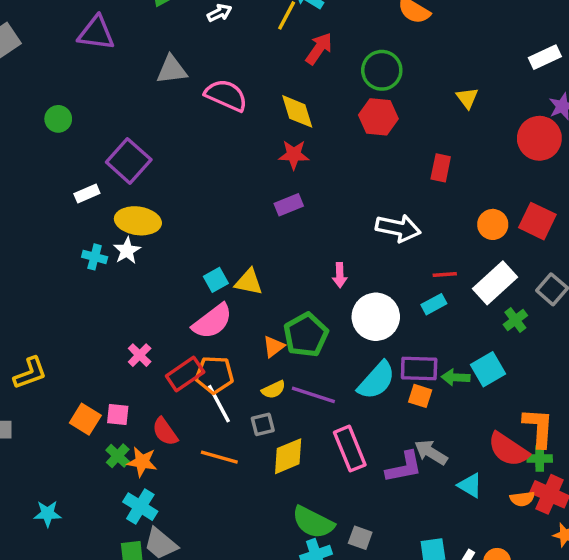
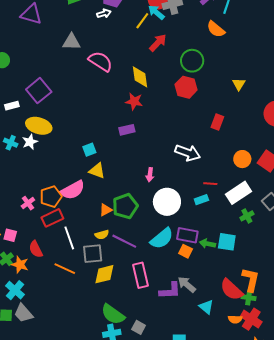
cyan square: (216, 280) -> (89, 150), moved
cyan square: (488, 369) -> (227, 242), turned 30
orange pentagon: (214, 375) -> (51, 197), moved, turned -30
gray square: (263, 424) -> (93, 254), size x1.5

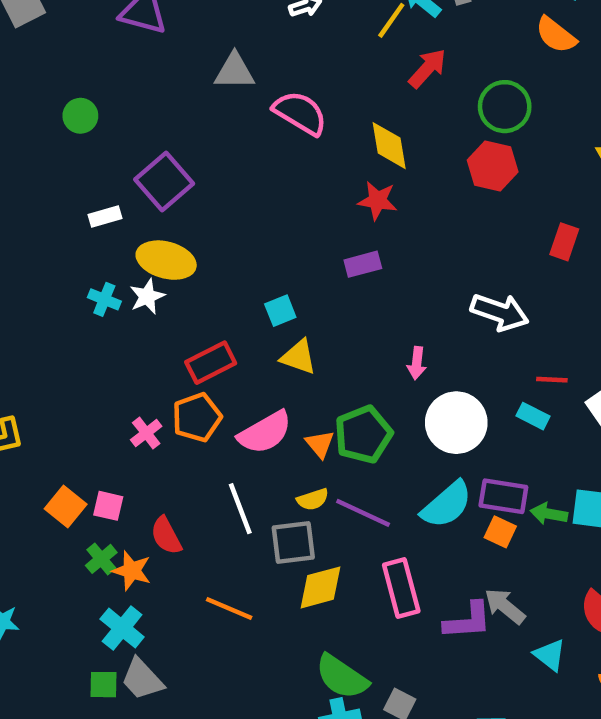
pink semicircle: (73, 190) -> (265, 432), moved
cyan rectangle: (201, 200) -> (533, 416), turned 48
orange triangle: (106, 210) -> (320, 444), turned -40
red rectangle: (52, 218) -> (211, 363), moved
orange line: (65, 269) -> (229, 608), moved

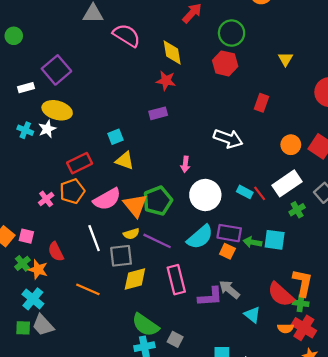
red line: (552, 380) -> (260, 193), moved, turned 49
orange triangle: (320, 444) -> (135, 205), size x1.6

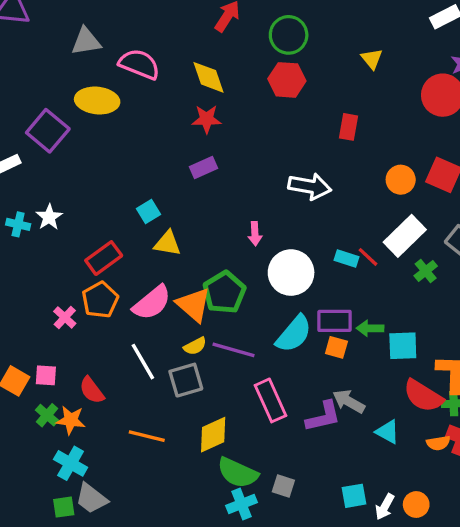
yellow ellipse: (57, 110) -> (97, 101), moved
cyan square: (275, 240) -> (403, 346), moved
yellow diamond: (135, 279) -> (213, 435), moved

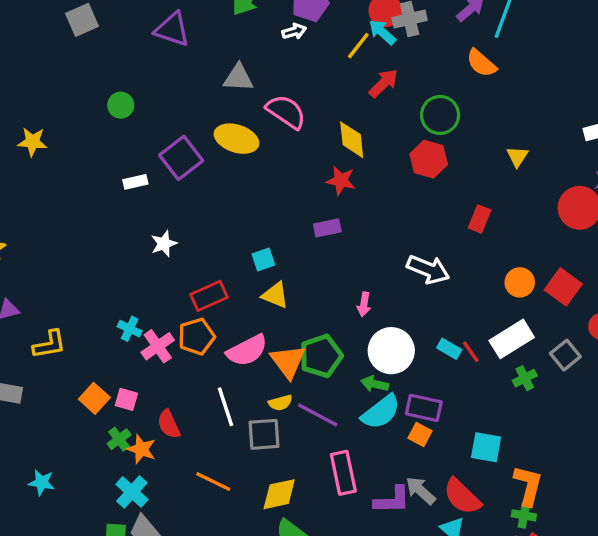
cyan cross: (18, 224) -> (130, 329), moved
pink cross: (65, 317) -> (158, 346), size x1.4
green arrow: (370, 328) -> (375, 384), moved
red semicircle: (423, 396) -> (462, 496), moved

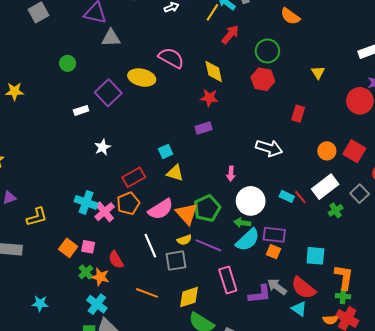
gray triangle: (238, 78) -> (111, 38), moved
cyan cross: (130, 329) -> (86, 202), size x1.5

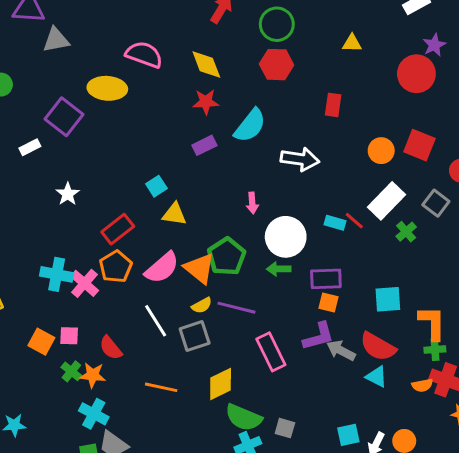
yellow triangle: (318, 72) -> (352, 43), turned -48
cyan semicircle: (248, 240) -> (250, 126), moved
purple L-shape: (260, 294) -> (319, 336), moved

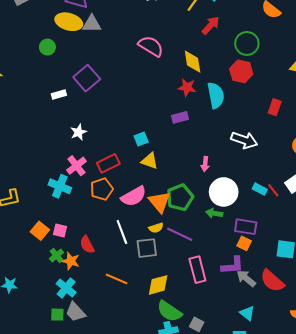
yellow ellipse: (107, 88) -> (69, 22), moved
cyan semicircle: (250, 126) -> (216, 95), moved, turned -60
pink cross: (85, 283) -> (76, 166), moved
cyan triangle: (377, 377) -> (247, 313), moved

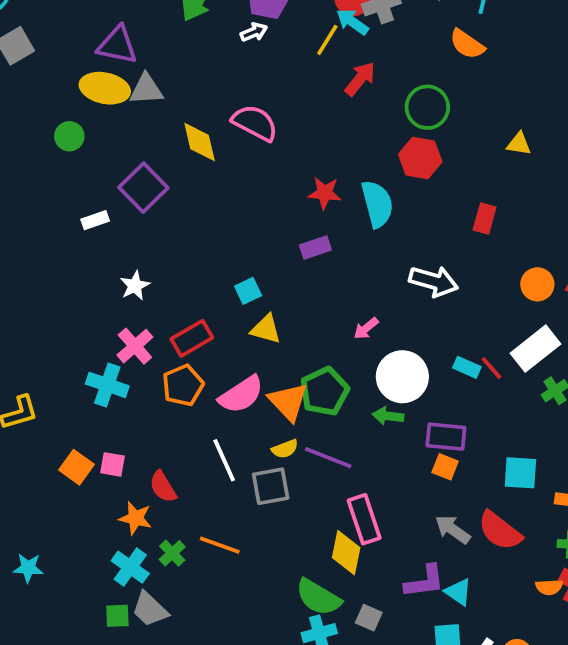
yellow diamond: (193, 62) -> (200, 142), moved
pink arrow: (205, 164) -> (366, 328), turned 48
green cross: (57, 255) -> (172, 553), moved
purple L-shape: (233, 266) -> (425, 581), moved
yellow diamond: (158, 285) -> (346, 553), moved, turned -60

